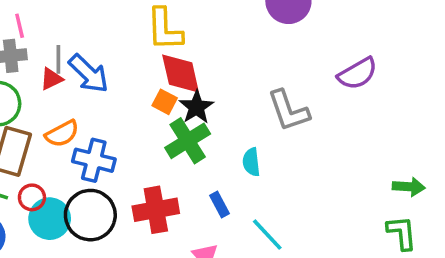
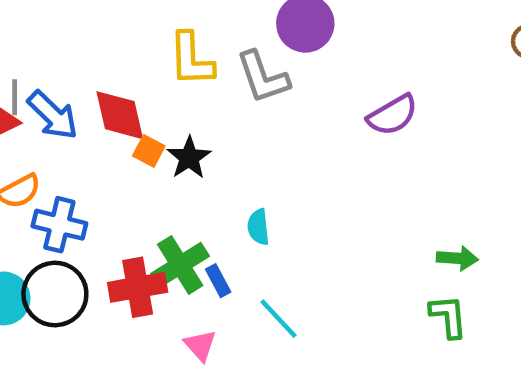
yellow L-shape: (165, 29) -> (191, 59), moved
red diamond: (181, 74) -> (120, 115), moved
gray L-shape: (288, 111) -> (263, 77), moved
green cross: (188, 141) -> (180, 265), moved

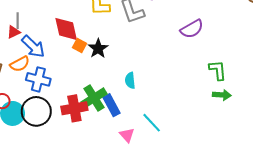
blue arrow: (53, 115) -> (33, 46), moved
blue rectangle: (218, 281) -> (112, 105), size x1.5
green L-shape: (448, 316) -> (218, 70), moved
cyan line: (278, 319) -> (152, 123), moved
pink triangle: (200, 345) -> (127, 135), moved

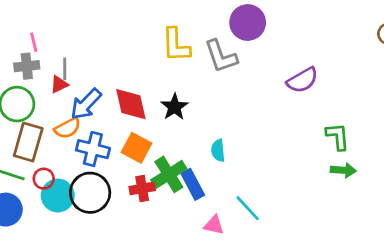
red diamond: (66, 29) -> (131, 104), moved
orange square: (80, 45) -> (137, 148), moved, size x1.5
blue arrow: (33, 46) -> (86, 104), turned 90
red cross: (74, 108) -> (142, 188), size x0.7
pink triangle: (127, 135) -> (214, 225), turned -35

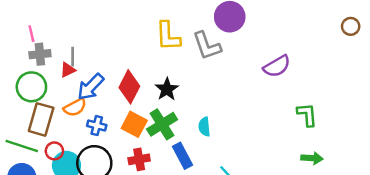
pink line: (34, 42) -> (31, 34), moved
red diamond: (131, 104) -> (129, 87), turned 40
blue cross: (93, 149) -> (97, 126), size x0.7
green arrow: (343, 170) -> (312, 158), moved
green cross: (169, 174) -> (162, 124), moved

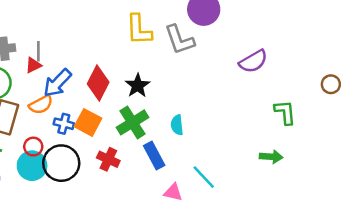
brown circle: (351, 26) -> (331, 84), moved
orange square: (134, 124) -> (88, 122), moved
red circle: (54, 151) -> (33, 147), moved
green arrow: (312, 158) -> (271, 157), moved
red cross: (139, 159) -> (108, 159), turned 35

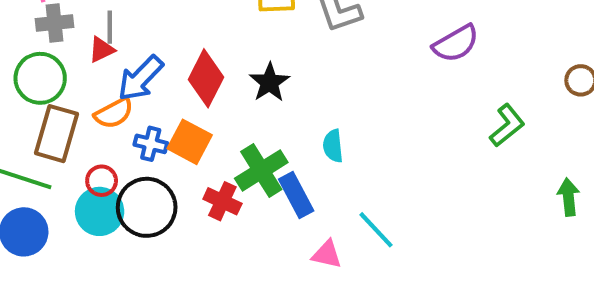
green L-shape: (285, 112) -> (507, 125), turned 56
green cross: (132, 122) -> (261, 170), moved
green arrow: (271, 157) -> (568, 197), moved, turned -100

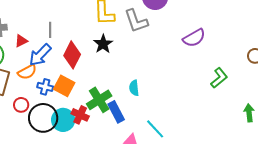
gray line: (110, 27) -> (50, 30), moved
black star: (269, 82) -> (103, 44), moved
cyan circle: (100, 211) -> (63, 120), moved

